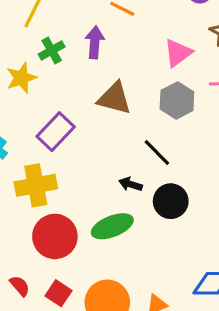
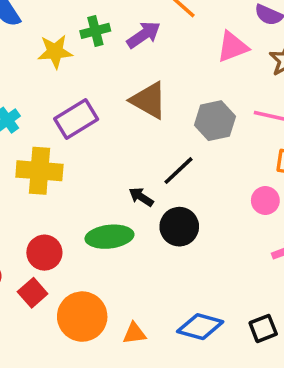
purple arrow: (95, 42) -> (144, 35), turned 36
pink triangle: (178, 53) -> (233, 47), moved
black line: (157, 153) -> (179, 171), turned 76
red circle: (55, 236) -> (44, 253), moved, size x0.7

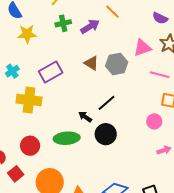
pink triangle: (233, 47) -> (142, 48), moved
yellow star: (55, 52) -> (27, 34), moved
brown triangle: (149, 100) -> (91, 63), size x0.7
gray hexagon: (215, 121) -> (117, 64), moved
red square: (33, 293) -> (16, 174), moved

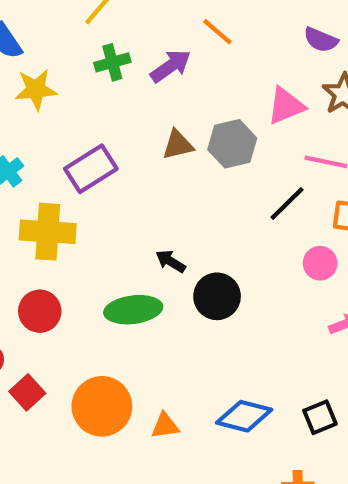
brown triangle: (91, 63) -> (178, 145), turned -42
black line: (107, 103) -> (287, 204), moved
red circle: (30, 146) -> (40, 311), moved

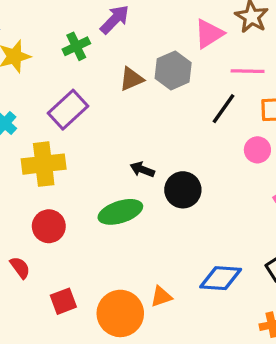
green cross: (112, 62) -> (76, 46), moved
red square: (27, 392) -> (63, 301), moved, turned 32
orange circle: (102, 406) -> (120, 313), moved

